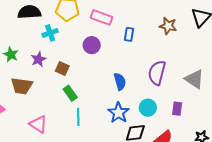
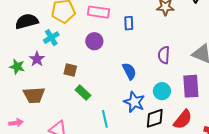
purple star: (38, 59) -> (37, 59), moved
purple semicircle: (157, 73) -> (164, 55), size x0.7
purple rectangle: (177, 109) -> (191, 86), size x1.6
cyan line: (78, 117) -> (105, 119), moved

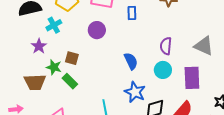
green star: (17, 67) -> (54, 67), moved
cyan circle: (162, 91) -> (163, 70), moved
green rectangle: (83, 93) -> (70, 81), moved

